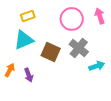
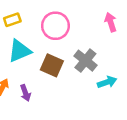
yellow rectangle: (28, 16) -> (12, 20), moved
pink circle: (72, 19) -> (55, 26), moved

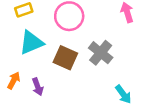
cyan arrow: (107, 82) -> (123, 94), moved, turned 72

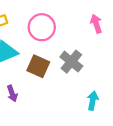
cyan arrow: (123, 94) -> (93, 101), turned -132

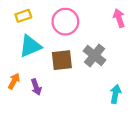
brown square: (38, 66) -> (62, 60), turned -30

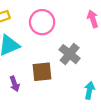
brown square: (62, 60) -> (42, 72), moved

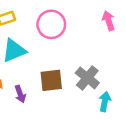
gray cross: (70, 54) -> (87, 78), moved

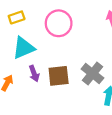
purple arrow: (20, 94) -> (34, 74), moved

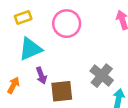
brown square: (59, 76) -> (62, 91), moved

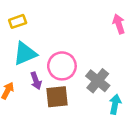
pink circle: (67, 24) -> (62, 66), moved

